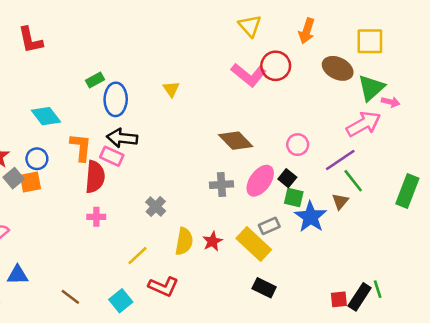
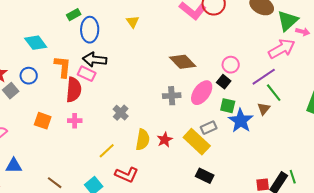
black square: (287, 178) -> (224, 82), moved
orange square: (30, 182) -> (43, 121), moved, turned 30

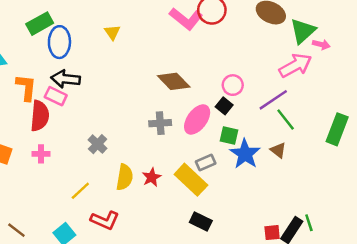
green rectangle: (74, 15) -> (40, 24), size x1.5
brown triangle: (264, 109) -> (278, 150), moved, turned -32

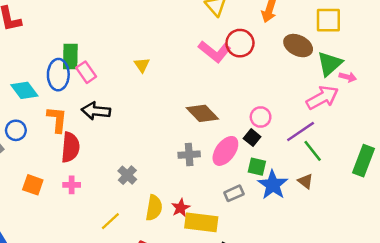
green rectangle: (40, 24) -> (70, 56), turned -60
blue ellipse: (59, 42) -> (58, 75), moved
pink rectangle: (56, 96) -> (86, 72), moved, turned 30
yellow rectangle: (191, 180) -> (201, 222), moved, turned -36

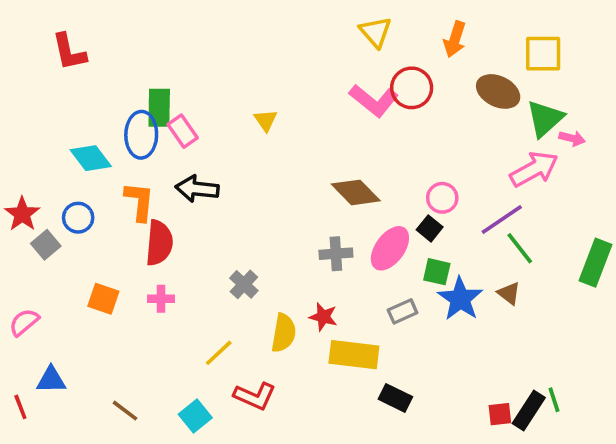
red star: (181, 208) -> (323, 317), moved, turned -30

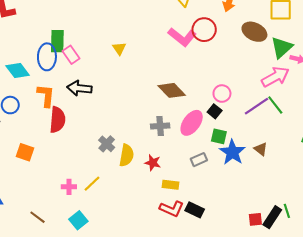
green line: (520, 248) -> (275, 105), moved
pink cross: (161, 299) -> (69, 187), moved
yellow semicircle: (284, 333) -> (127, 155), moved
yellow rectangle: (354, 355) -> (171, 185), size x0.6
red L-shape: (255, 396) -> (172, 209), moved

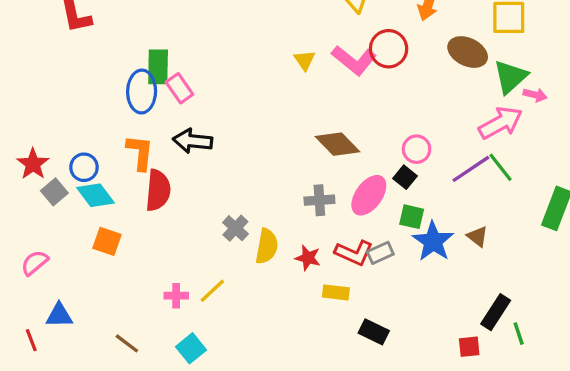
yellow triangle: (119, 48) -> (305, 60), moved
cyan diamond: (18, 70) -> (95, 195), moved
red L-shape: (172, 209) -> (354, 253), moved
black rectangle: (272, 217) -> (496, 312), moved

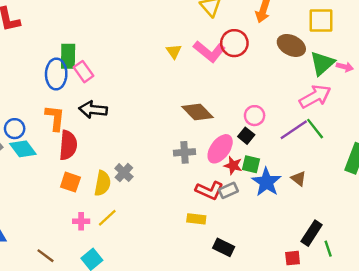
pink arrow: (535, 95) -> (345, 67), moved
orange square: (107, 241) -> (70, 182), moved
yellow semicircle: (267, 246) -> (103, 183), moved
red star: (308, 258) -> (233, 165), moved

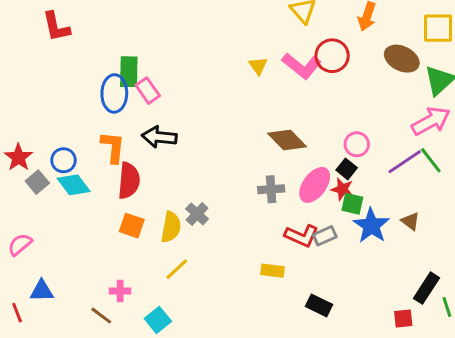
red star: (233, 165) -> (342, 189), moved
yellow rectangle: (196, 219) -> (273, 271), moved
pink cross: (81, 221) -> (120, 291), moved

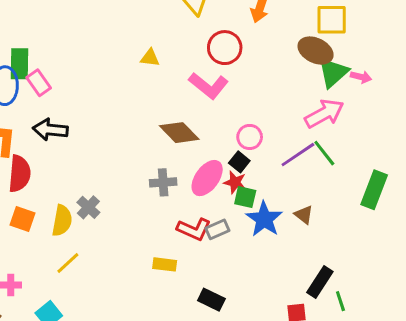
brown ellipse: (402, 59) -> (316, 51), moved
yellow triangle: (258, 66) -> (150, 58), turned -48
pink L-shape: (302, 66) -> (209, 86), moved

